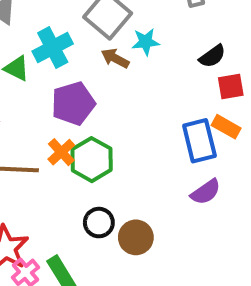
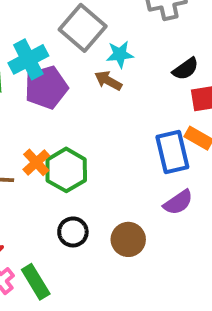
brown arrow: (115, 58) -> (108, 81), moved
purple pentagon: (73, 103) -> (46, 87), moved
brown circle: (136, 237) -> (128, 239), moved

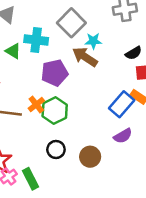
cyan cross: (28, 59) -> (36, 40), turned 30
brown arrow: (108, 81) -> (85, 57), size x1.5
purple pentagon: (46, 87) -> (55, 73), moved
blue rectangle: (172, 152) -> (122, 104), turned 50

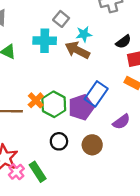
gray square: (71, 23) -> (61, 19), size x0.6
cyan cross: (36, 40) -> (45, 41), moved
purple pentagon: (55, 73) -> (81, 107), moved
blue rectangle: (122, 104) -> (96, 94), moved

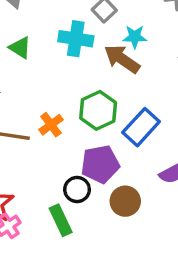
green hexagon: (54, 104) -> (98, 110), moved
purple pentagon: (81, 107) -> (100, 164), moved
green rectangle: (38, 172) -> (61, 220), moved

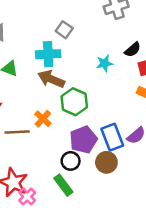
cyan star: (135, 37) -> (104, 63), moved
brown arrow: (122, 59) -> (51, 79), moved
blue rectangle: (141, 127) -> (112, 137), moved, turned -52

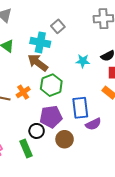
blue rectangle: (112, 137) -> (80, 108), moved

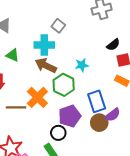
cyan star: (83, 61) -> (82, 65), moved
orange cross: (23, 92) -> (37, 97), size x1.5
brown circle: (65, 139) -> (99, 123), moved

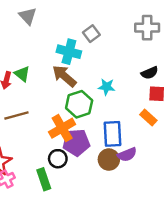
green triangle: (13, 55) -> (22, 74), moved
orange cross: (37, 97) -> (62, 128), moved
brown line: (16, 107) -> (16, 116), turned -30

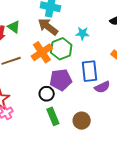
orange cross: (62, 128) -> (42, 52), moved
brown circle: (109, 160) -> (82, 121), moved
green rectangle: (44, 179) -> (53, 116), moved

